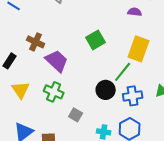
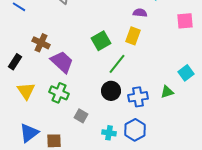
yellow rectangle: (139, 49) -> (133, 36), moved, size x0.7
green line: (123, 72) -> (117, 64), moved

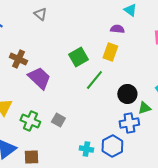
black circle: (111, 91) -> (127, 94), moved
green cross: (59, 93) -> (30, 121), moved
blue cross: (138, 97) -> (129, 123), moved
gray square: (81, 116) -> (58, 120), moved

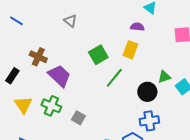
gray triangle: (40, 14) -> (70, 21), moved
green triangle: (144, 108) -> (164, 77), moved
green cross: (30, 121) -> (51, 106), moved

